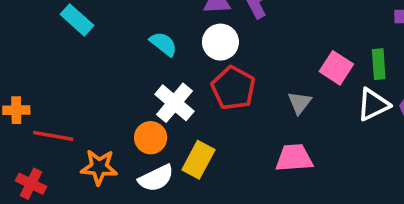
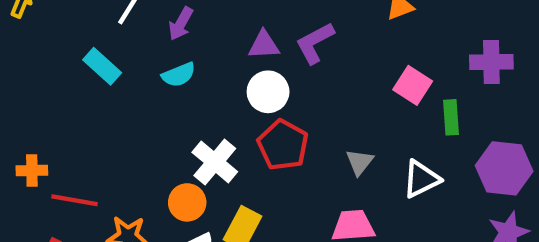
cyan semicircle: (163, 44) -> (179, 75), moved, turned 120
pink square: (336, 68) -> (413, 85), moved
white triangle: (373, 105) -> (421, 179), moved

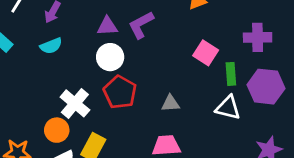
gray triangle: (359, 162) -> (170, 103), turned 48
purple hexagon: (504, 168) -> (266, 87), moved
white triangle: (421, 179) -> (228, 108), moved, turned 40

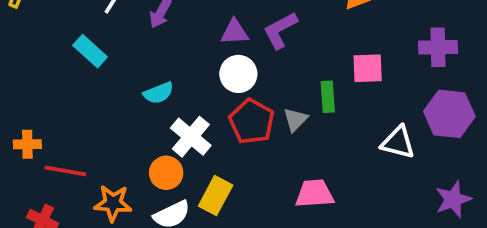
cyan semicircle: (51, 46) -> (159, 93), moved
pink square: (206, 53) -> (368, 68), turned -35
green rectangle: (231, 74) -> (328, 97), moved
gray triangle: (170, 103) -> (295, 120), moved, turned -42

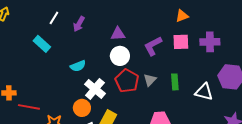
purple L-shape: (280, 30) -> (153, 46), moved
purple cross: (438, 47) -> (210, 42), moved
pink square: (368, 68) -> (181, 42), moved
green rectangle: (328, 97) -> (175, 82), moved

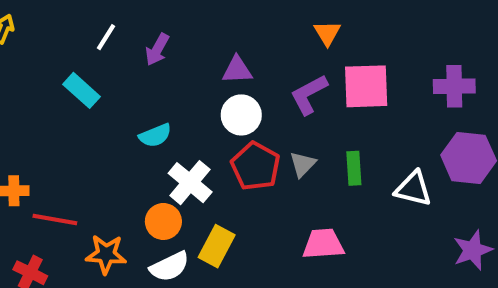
orange triangle: (182, 16) -> (327, 33), moved, turned -40
pink square: (181, 42) -> (366, 86), size x1.4
purple cross: (210, 42) -> (454, 86), moved

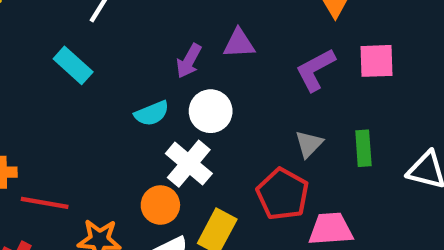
purple arrow: (157, 49) -> (189, 61), moved
pink square: (366, 86) -> (377, 61), size x0.7
white circle: (241, 115) -> (211, 111), moved
red pentagon: (256, 166) -> (283, 194), moved

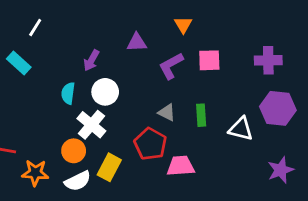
purple triangle: (239, 43) -> (137, 43), moved
cyan semicircle: (152, 113) -> (68, 93), turned 120
gray triangle: (309, 144) -> (167, 112), turned -48

